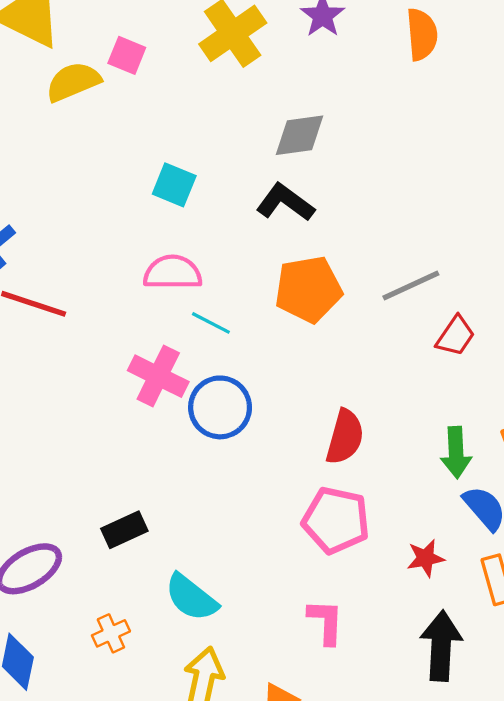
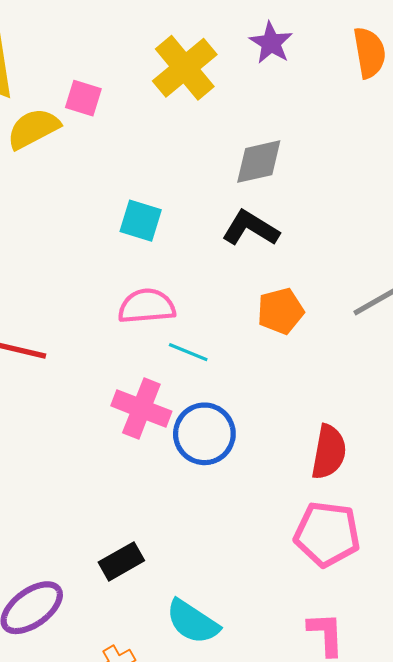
orange pentagon: (308, 289) -> (280, 311), size x0.7

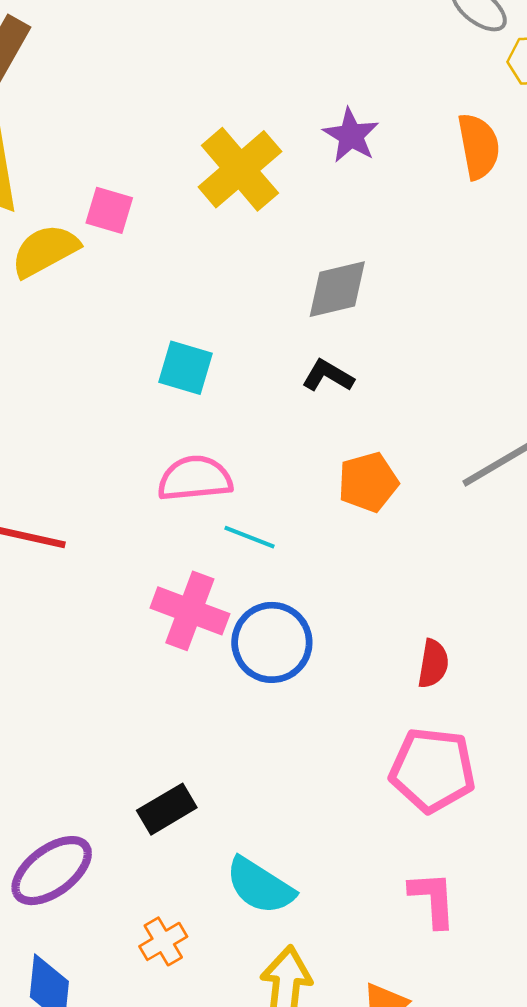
black L-shape: (251, 228) -> (328, 376), size x0.7
red semicircle: (329, 452) -> (433, 664), size x0.7

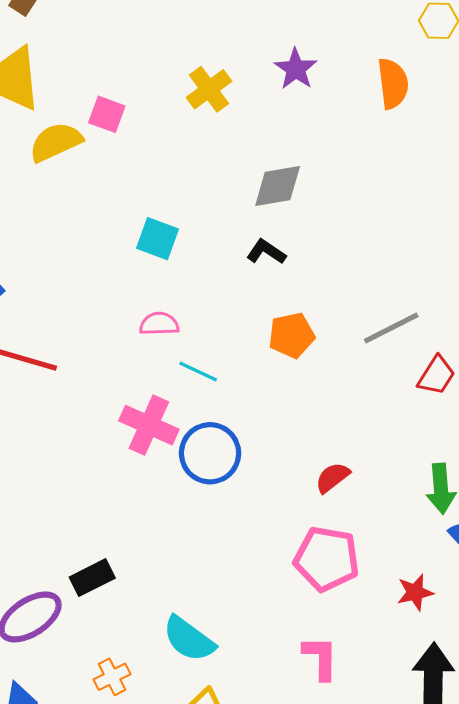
yellow cross: (240, 169) -> (209, 89), size x0.7
pink semicircle: (195, 478) -> (159, 324), size x0.7
red semicircle: (433, 664) -> (332, 477), turned -141
black rectangle: (167, 809) -> (92, 578), moved

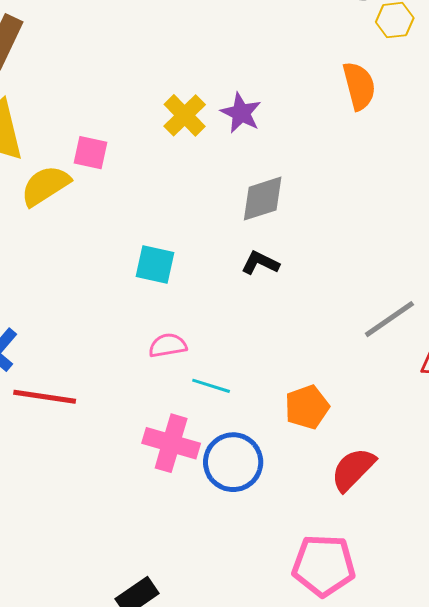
purple star: (296, 69) -> (241, 113), moved
orange pentagon: (292, 335) -> (307, 407), moved
red semicircle: (332, 477) -> (353, 469), size x1.4
pink pentagon: (327, 559) -> (324, 566), moved

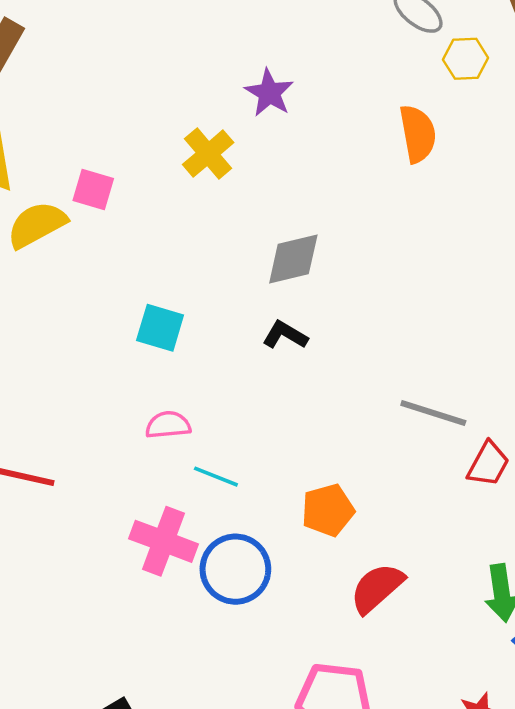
purple star: (241, 113) -> (269, 93), moved
gray line: (389, 319) -> (433, 413), turned 48

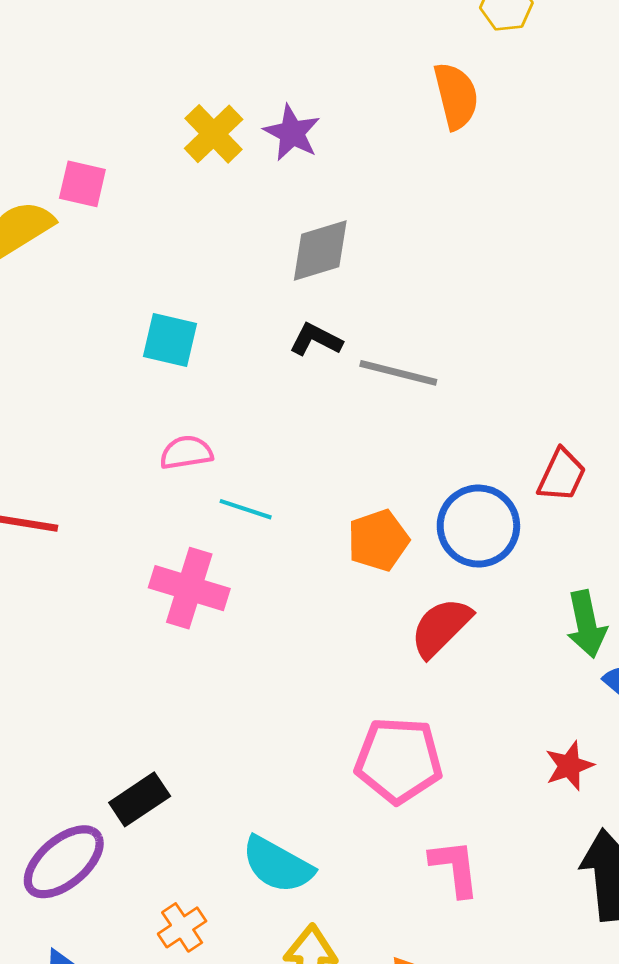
purple star: (269, 93) -> (292, 133), moved
gray line: (433, 413) -> (398, 373), moved
blue circle: (235, 569) -> (478, 526), moved

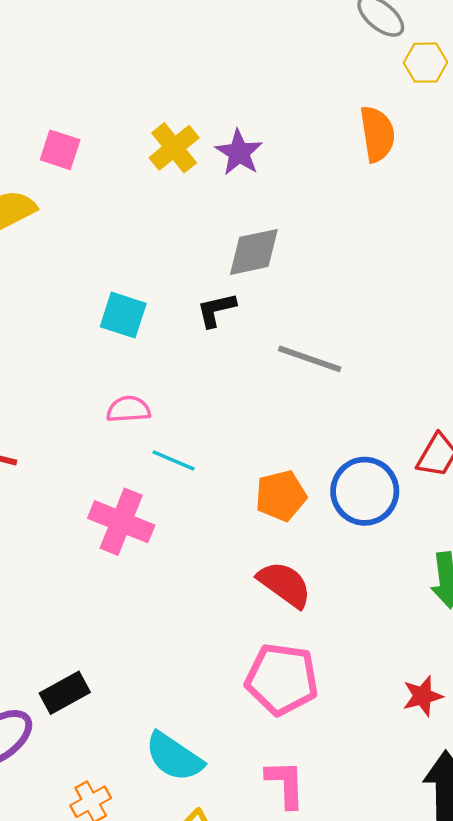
pink square: (82, 184) -> (60, 150), moved
black L-shape: (316, 340) -> (216, 310), moved, turned -45
red semicircle: (441, 627) -> (285, 584), moved, turned 76
pink L-shape: (455, 868) -> (286, 784), moved

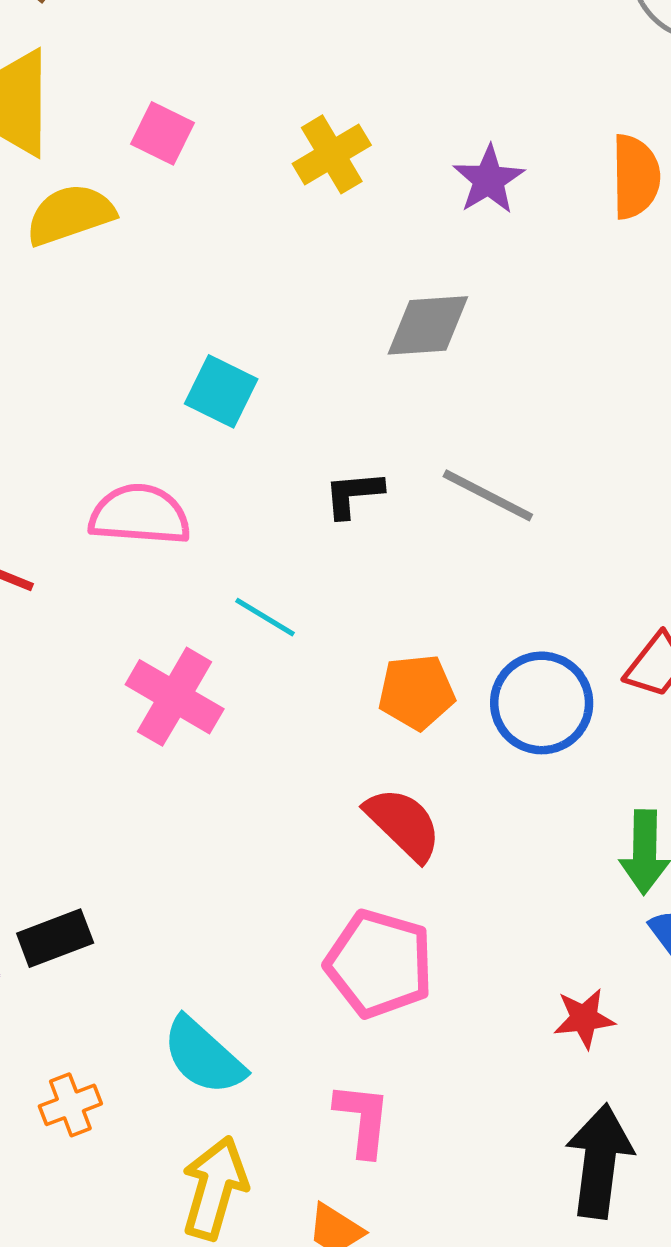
purple star: (239, 153) -> (489, 180), moved
black L-shape: (216, 310) -> (353, 494), moved
pink semicircle: (128, 409) -> (140, 515), moved, size x1.5

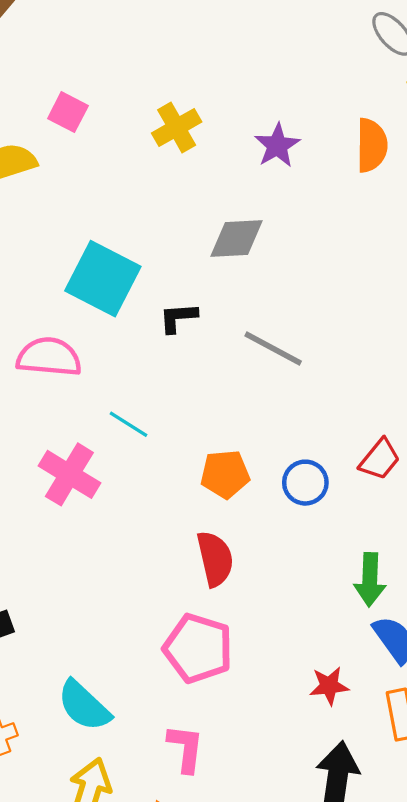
cyan square: (221, 391) -> (103, 279), size x1.6
black L-shape: (353, 494) -> (178, 318), moved
blue circle: (542, 703) -> (305, 483), size x0.7
red semicircle: (403, 824) -> (215, 559), turned 32

